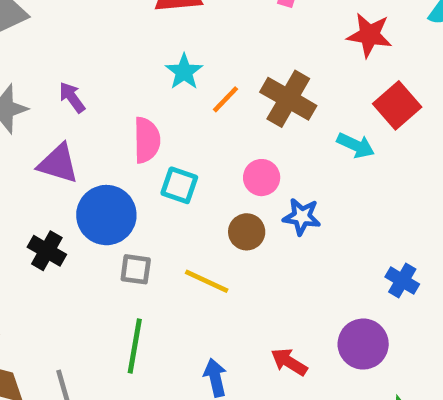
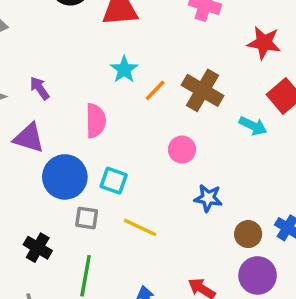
cyan square: (179, 185) -> (114, 181), moved
blue star: (302, 217) -> (208, 198), moved
brown circle: (247, 232) -> (248, 234), moved
black cross: (47, 251) -> (38, 248), moved

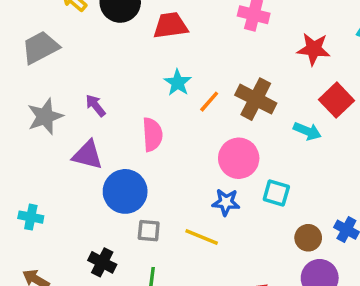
pink circle: (182, 150) -> (239, 158), size x1.5
cyan square: (114, 181) -> (276, 193), moved
blue star: (208, 198) -> (226, 202), moved

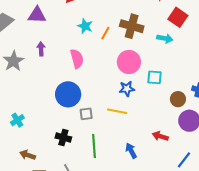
purple arrow: (96, 106) -> (41, 49), turned 48
purple triangle: (88, 155) -> (37, 15), moved
cyan cross: (31, 217) -> (17, 120), turned -32

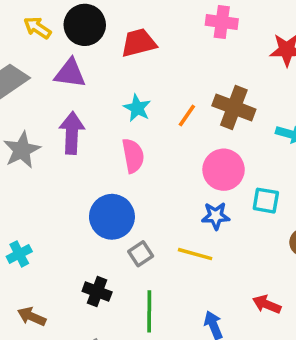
cyan star: (85, 26) -> (137, 108), moved
purple arrow: (41, 49) -> (72, 133), size x1.6
gray square: (86, 114) -> (141, 254), turned -32

